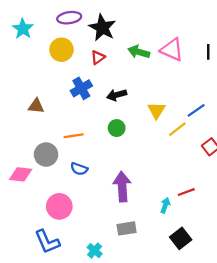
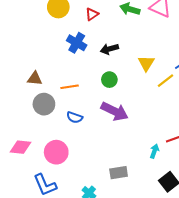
blue cross: (81, 88) -> (77, 43), turned -30
brown triangle: (36, 106) -> (35, 79), moved
pink diamond: (21, 174) -> (20, 147), moved
purple arrow: (122, 187) -> (114, 111), moved, turned 120

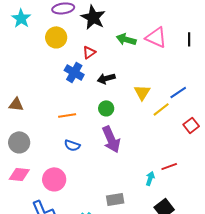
red triangle: (92, 14) -> (89, 52), moved
brown triangle: (35, 79) -> (16, 104), moved
gray circle: (44, 104) -> (19, 142), moved
purple arrow: (114, 111) -> (111, 139), turned 40

